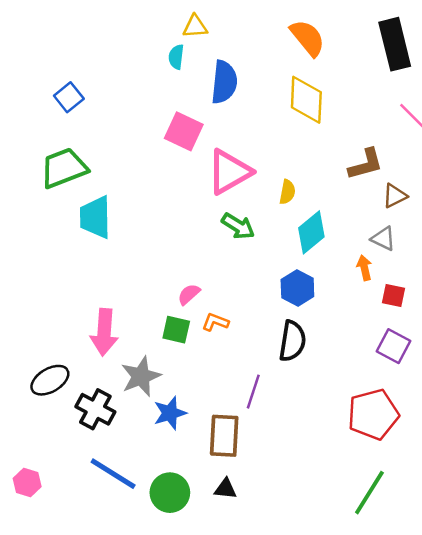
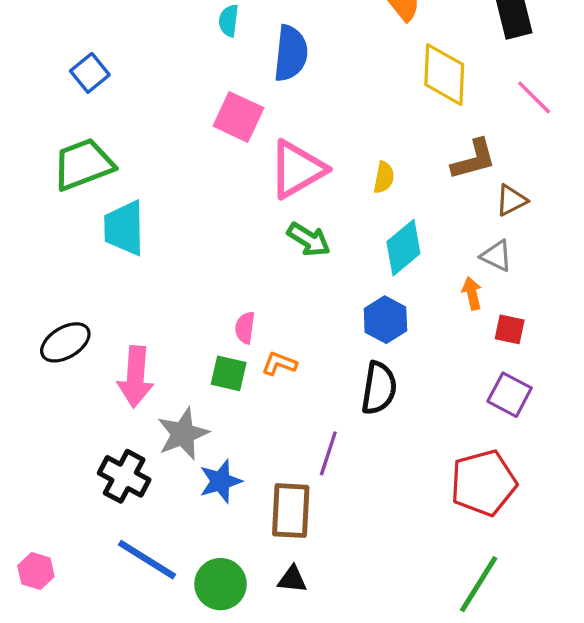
yellow diamond: (306, 100) -> (444, 75), moved
yellow semicircle: (287, 192) -> (384, 177), moved
pink semicircle: (189, 294) -> (245, 328), turned -40
black ellipse: (50, 380) -> (65, 342), moved

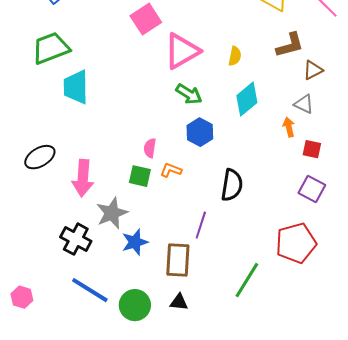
pink square: (238, 117) -> (146, 19), turned 32
blue hexagon: (385, 320) -> (200, 132), moved
green line: (479, 584) -> (247, 280), moved

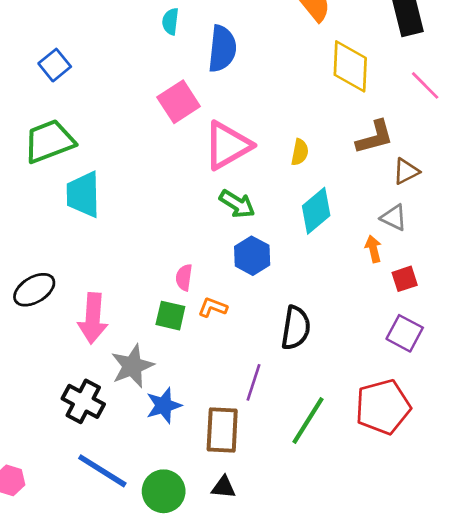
red square: (312, 149) -> (405, 279), turned -30
green line: (247, 280) -> (308, 420), moved

